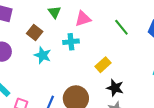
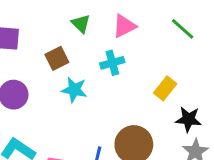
brown square: (35, 32) -> (57, 58), turned 35

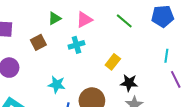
green triangle: (81, 24) -> (55, 18), turned 48
cyan star: (74, 90) -> (57, 85), moved

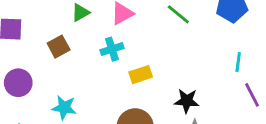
yellow rectangle: (113, 62) -> (141, 75), moved, turned 35
cyan star: (57, 85) -> (64, 108), moved

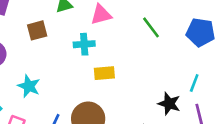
black star: (187, 101) -> (169, 104), moved

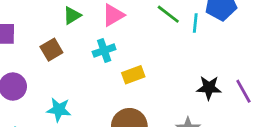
cyan line: (194, 83) -> (195, 23), moved

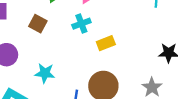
brown square: (51, 50) -> (38, 24), turned -30

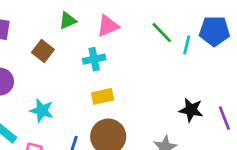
yellow rectangle: (106, 43) -> (103, 96), moved

